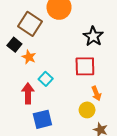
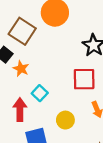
yellow circle: (87, 110) -> (65, 120), moved

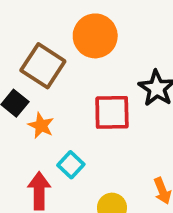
red square: (84, 79) -> (112, 112), moved

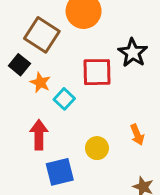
cyan square: (71, 165) -> (64, 99), moved

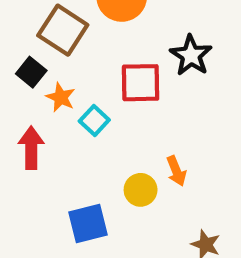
red arrow: (39, 135) -> (31, 148), moved
orange arrow: (137, 135) -> (176, 171), moved

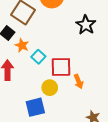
red square: (141, 83) -> (61, 67), moved
yellow circle: (141, 190) -> (50, 88), moved

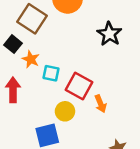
cyan square: (38, 57) -> (51, 73), turned -32
red square: (61, 67) -> (79, 86), turned 30

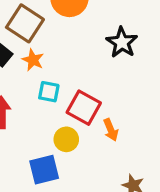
orange star: (31, 59) -> (33, 60), moved

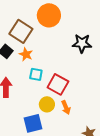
black star: (122, 42) -> (82, 43), turned -30
orange arrow: (111, 130) -> (66, 107), moved

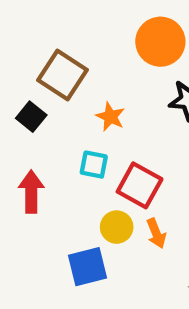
orange circle: (49, 15) -> (160, 42), moved
orange star: (26, 54) -> (110, 117), moved

